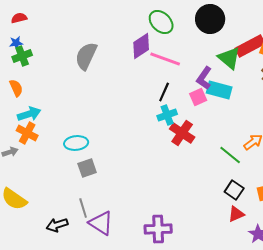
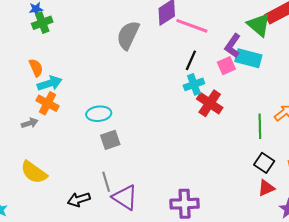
gray semicircle: (86, 56) -> (128, 35), moved
orange semicircle: (16, 88) -> (36, 68), moved
green line: (230, 155) -> (260, 126), turned 50

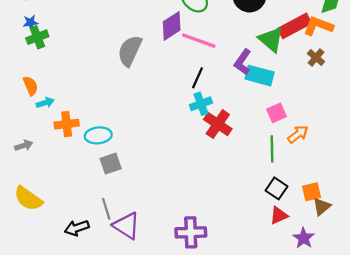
pink square: (226, 66) -> (277, 113), moved
cyan arrow: (50, 83) -> (45, 103), size x0.7
orange cross: (47, 103) -> (67, 124), moved, turned -35

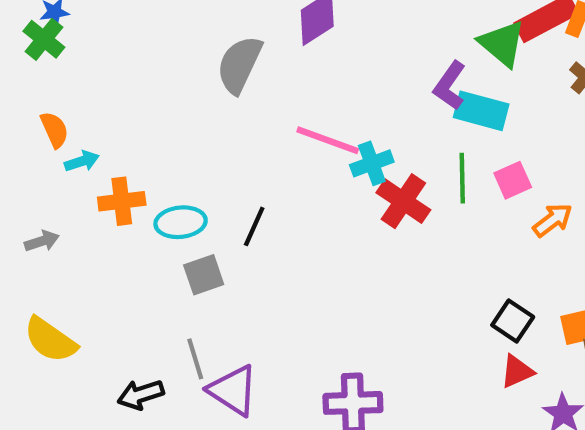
green cross: (37, 37) -> (44, 39), moved, turned -30
pink line: (199, 41) -> (328, 140), moved
black line: (198, 78) -> (254, 226), moved
green line: (272, 149) -> (462, 178), moved

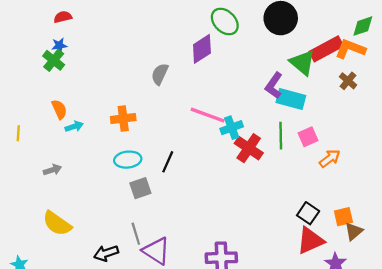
gray semicircle: (239, 65) -> (160, 74), size x0.7
orange cross: (122, 201) -> (123, 118), moved
red triangle: (517, 371) -> (310, 241), size x1.5

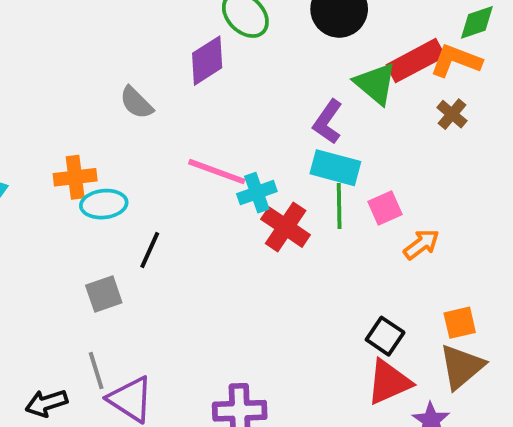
gray semicircle: (160, 74) -> (136, 103), turned -70
cyan rectangle: (291, 99) -> (335, 168), moved
cyan ellipse: (128, 160) -> (104, 204), moved
orange square: (343, 217) -> (460, 323), moved
brown triangle: (354, 231) -> (462, 367), size x1.5

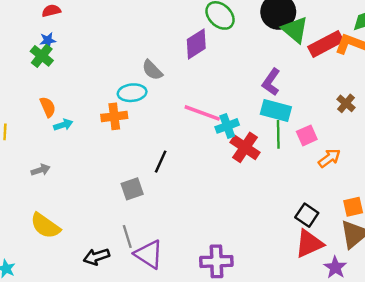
green triangle: (375, 84) -> (295, 30), moved
brown cross: (452, 114) -> (346, 103), moved
cyan ellipse: (104, 204) -> (132, 93), moved

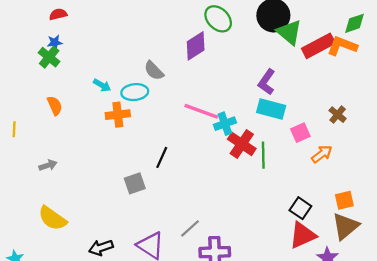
brown cross: (346, 103) -> (338, 115), moved
cyan arrow: (63, 125) -> (102, 85), moved, turned 48
green line: (278, 134) -> (263, 155), moved
gray line: (127, 236) -> (190, 228), moved, turned 65

